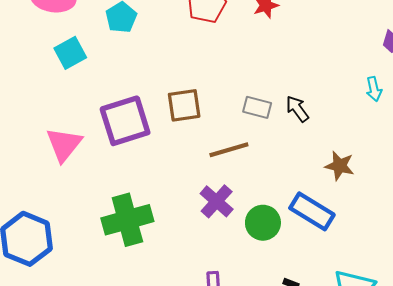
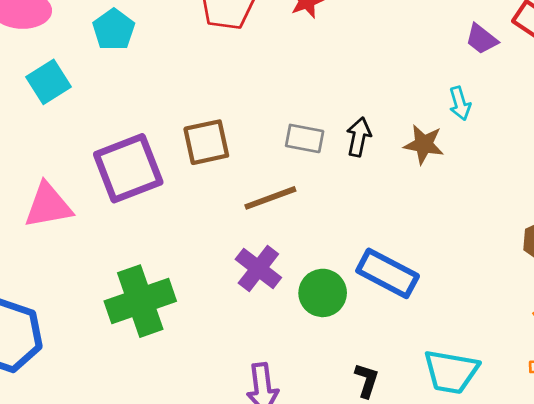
black arrow: (297, 109) -> (359, 137), turned 52
pink triangle: (64, 144) -> (48, 206), turned 45
brown star: (340, 166) -> (424, 144), moved

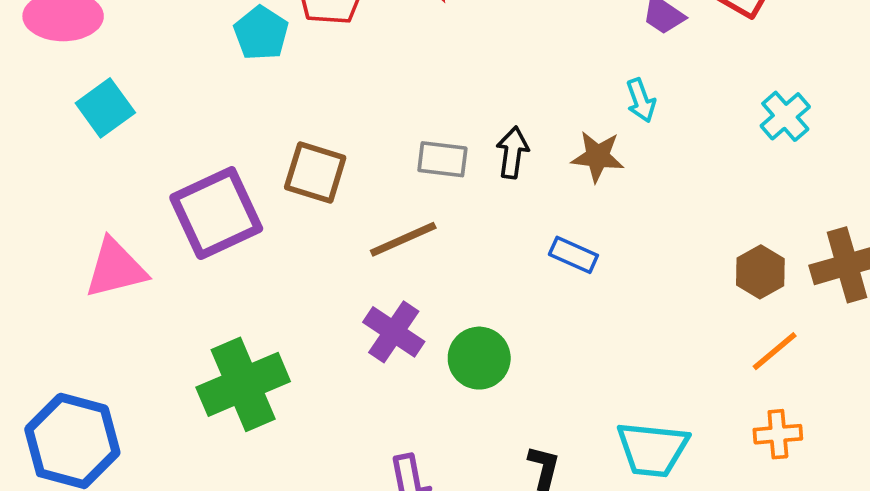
cyan pentagon: (114, 30) -> (261, 33), moved
brown square: (206, 142) -> (315, 173), turned 33
blue rectangle: (388, 273) -> (573, 255), moved, size x0.6

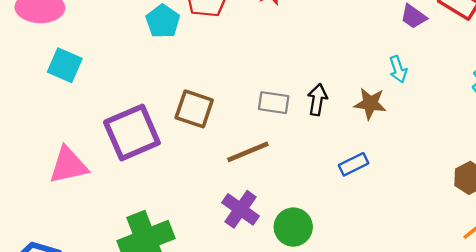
cyan square: (105, 108) -> (65, 65), turned -32
blue rectangle: (573, 255) -> (354, 164), turned -52

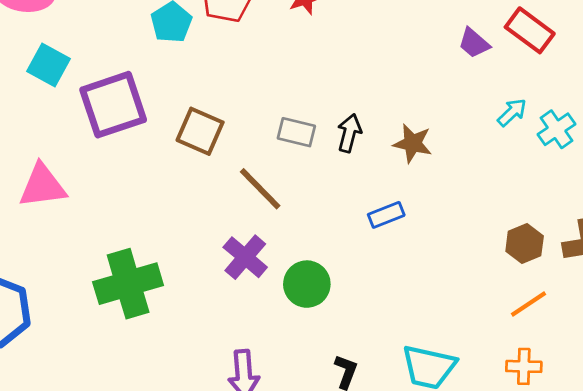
cyan arrow: (398, 69) -> (512, 112), moved, turned -120
purple square: (132, 132) -> (113, 105), moved
brown line: (248, 152) -> (260, 189), turned 63

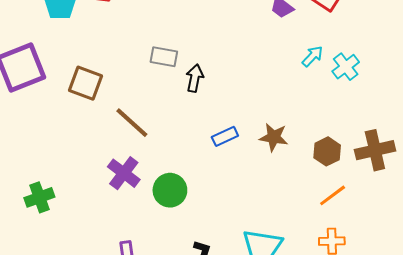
gray rectangle: (296, 132) -> (164, 57), moved
brown star: (413, 143) -> (274, 137), moved
green cross: (128, 284) -> (39, 197), size x0.6

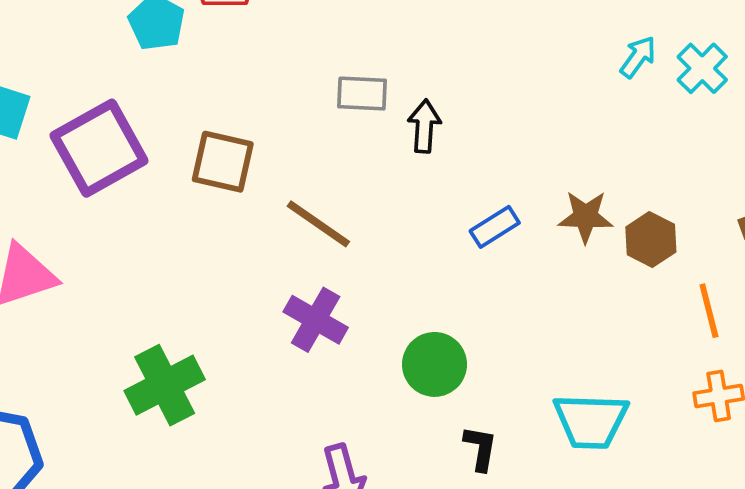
brown hexagon: (327, 151) -> (651, 239), moved
green circle: (170, 190) -> (434, 364), moved
orange line: (333, 195) -> (709, 311), turned -60
green cross: (39, 197) -> (165, 385), size x1.4

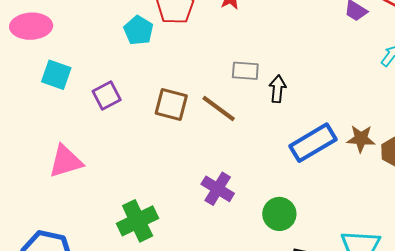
purple square: (99, 148) -> (107, 96), size x0.6
brown line: (318, 224) -> (219, 109), moved
blue rectangle: (495, 227) -> (313, 143), size x1.8

